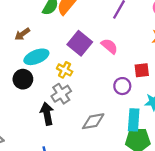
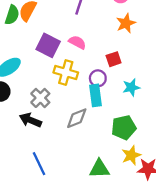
yellow cross: (65, 70) -> (66, 73), moved, size x1.5
black arrow: (47, 114) -> (30, 120), turned -45
cyan rectangle: (134, 120) -> (96, 95), moved

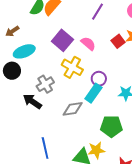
red square: (114, 59) -> (118, 41), moved, turned -32
cyan rectangle: (96, 95) -> (93, 93), turned 30
yellow star: (131, 155) -> (96, 150), moved
blue line: (39, 164) -> (45, 148), moved

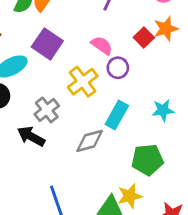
purple square: (62, 40) -> (47, 44), moved
yellow cross: (72, 67) -> (83, 82), turned 30
purple circle: (99, 79) -> (118, 68), moved

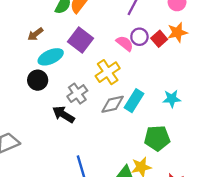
purple circle: (118, 68) -> (139, 37), moved
gray diamond: (90, 141) -> (113, 104), moved

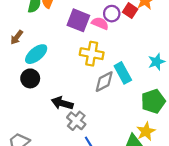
purple square: (80, 40) -> (78, 20), moved
yellow cross: (108, 72) -> (92, 54), turned -30
gray cross: (77, 94) -> (76, 121), moved
cyan rectangle: (134, 101) -> (123, 73), turned -45

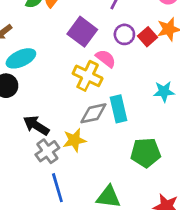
pink semicircle: (100, 23) -> (106, 59), moved
cyan star: (157, 62) -> (164, 92), moved
yellow star: (146, 131) -> (74, 140), moved

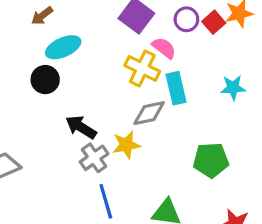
cyan rectangle: (118, 109) -> (176, 88), moved

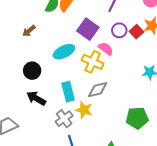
cyan ellipse: (63, 47) -> (64, 52), moved
cyan rectangle: (176, 88) -> (68, 92), moved
black arrow: (81, 127) -> (36, 98), moved
yellow star: (126, 145) -> (84, 110), turned 30

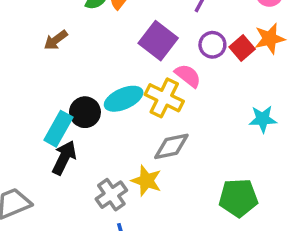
cyan ellipse: (64, 52) -> (124, 99), moved
black circle: (32, 71) -> (85, 112), moved
cyan rectangle: (68, 92) -> (58, 129), moved, turned 42
black arrow: (36, 98) -> (64, 158), turned 84

